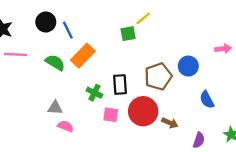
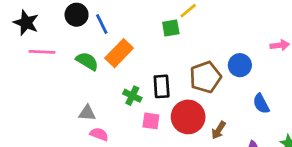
brown arrow: (170, 123) -> (219, 130), turned 98

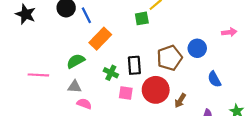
pink line: (42, 52) -> (38, 75), moved
green semicircle: (87, 61) -> (76, 61), moved, turned -60

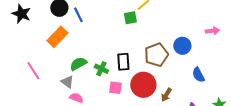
orange rectangle: (100, 39) -> (57, 37), moved
green semicircle: (76, 61) -> (78, 64), moved
pink line: (38, 75) -> (33, 71), turned 54
gray triangle: (75, 87) -> (67, 82), turned 32

